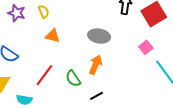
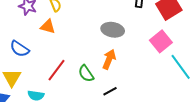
orange triangle: (53, 36) -> (48, 26), moved
pink square: (146, 47) -> (161, 41), size x1.5

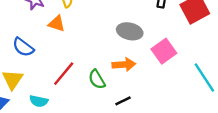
pink square: (161, 41) -> (164, 51), moved
orange arrow: (109, 59) -> (124, 65), turned 60

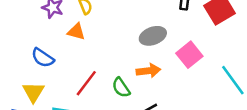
gray ellipse: (130, 31) -> (153, 36), turned -30

